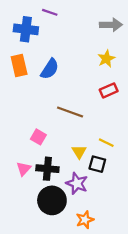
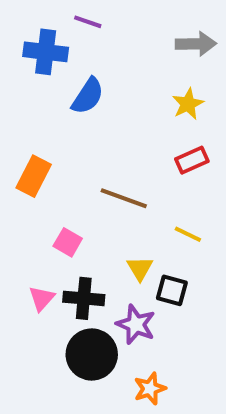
orange rectangle: (19, 66) -> (34, 176), moved, turned 40
blue semicircle: (50, 69) -> (88, 96), moved
yellow line: (106, 143) -> (188, 234), moved

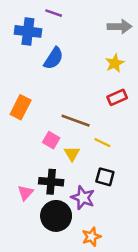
yellow line: (188, 234) -> (102, 143), moved
pink square: (68, 242) -> (51, 140), moved
yellow triangle: (140, 268) -> (72, 154), moved
pink triangle: (42, 298) -> (25, 193), moved

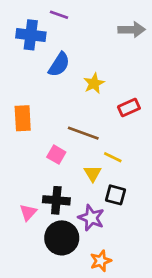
yellow star: (115, 63) -> (94, 83), moved
orange rectangle: (21, 107) -> (23, 118), turned -30
yellow triangle: (72, 154) -> (93, 173), moved

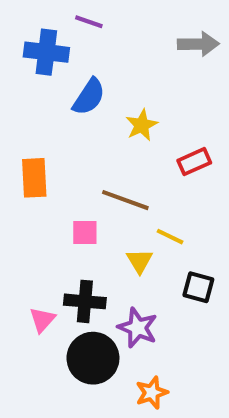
pink square: (56, 155) -> (85, 233), turned -30
black square: (115, 195) -> (198, 287), moved

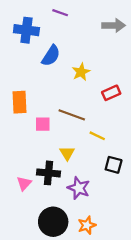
purple line: (89, 22) -> (60, 13), moved
pink square: (85, 233) -> (43, 124), moved
yellow triangle: (140, 261) -> (67, 153), moved
black circle: (93, 358) -> (53, 222), moved

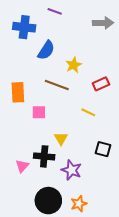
brown line: (72, 115) -> (57, 85), moved
yellow line: (97, 136) -> (88, 112), moved

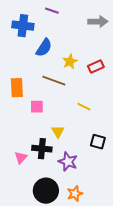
red rectangle: (101, 84) -> (96, 67), moved

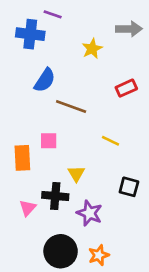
purple line: (52, 11) -> (53, 14), moved
blue semicircle: (44, 48) -> (45, 80), moved
yellow star: (70, 62) -> (92, 49), moved
orange rectangle: (17, 88) -> (22, 158), moved

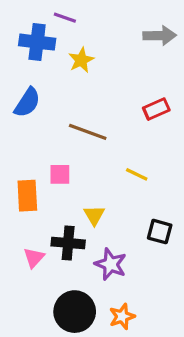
yellow star: (92, 49) -> (81, 60), moved
blue semicircle: (45, 80) -> (27, 103), moved

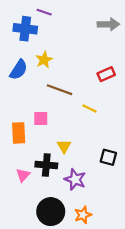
yellow star: (81, 60) -> (44, 60), moved
yellow line: (137, 174) -> (90, 109), moved

